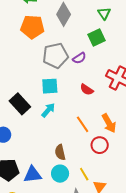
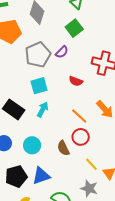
red circle: (100, 145) -> (81, 137), moved
cyan circle: (60, 174) -> (32, 145), moved

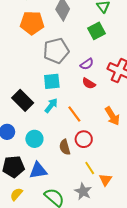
purple semicircle: (62, 52) -> (87, 64), moved
orange line: (79, 116) -> (74, 114), moved

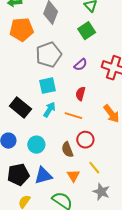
red semicircle: (89, 83) -> (80, 94), moved, turned 80
orange line: (74, 114) -> (73, 116), turned -30
orange triangle: (105, 180) -> (73, 176), moved
gray star: (83, 191) -> (101, 192), moved

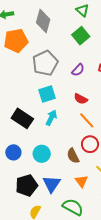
red semicircle: (80, 94) -> (81, 99), turned -72
orange line: (73, 116) -> (87, 120), moved, turned 36
blue triangle: (43, 176) -> (52, 184), turned -36

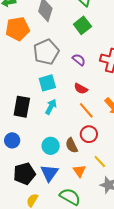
purple semicircle: (78, 70) -> (79, 60), turned -96
black rectangle: (22, 118) -> (22, 107), turned 65
cyan circle: (42, 154) -> (51, 146), moved

